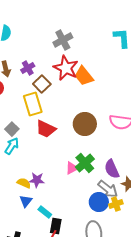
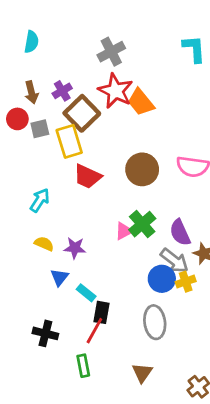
brown square: (42, 84) -> (82, 113), size x1.4
gray square: (12, 129) -> (40, 129), moved, turned 32
yellow semicircle: (24, 183) -> (44, 244), moved

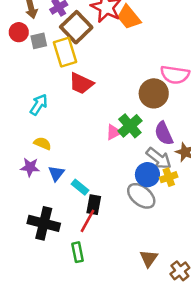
brown circle: (142, 169) -> (154, 93), moved
purple star: (75, 248) -> (30, 167), moved
gray ellipse: (155, 322) -> (141, 196), moved, turned -44
black cross: (45, 333) -> (44, 223), size x1.4
brown triangle: (142, 373) -> (149, 258), moved

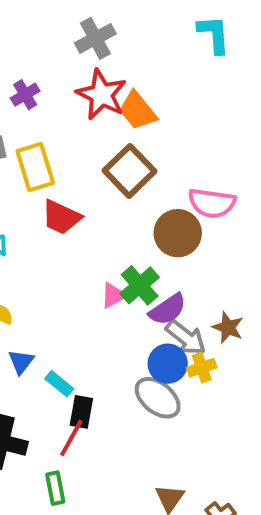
brown square: (76, 27) -> (130, 171), moved
purple semicircle: (164, 133) -> (168, 309), moved, turned -100

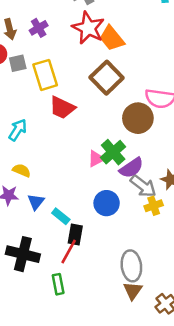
blue circle: (168, 364) -> (107, 203), moved
gray ellipse: (158, 398) -> (131, 266), moved, turned 44

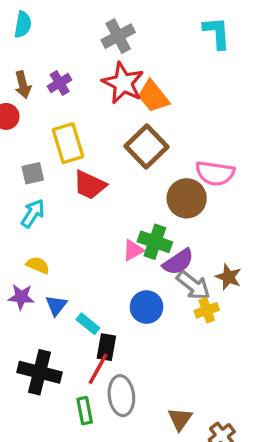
gray square: (18, 63) -> (33, 173), moved
green cross: (113, 152) -> (155, 242), turned -30
gray ellipse: (131, 266) -> (121, 396), moved

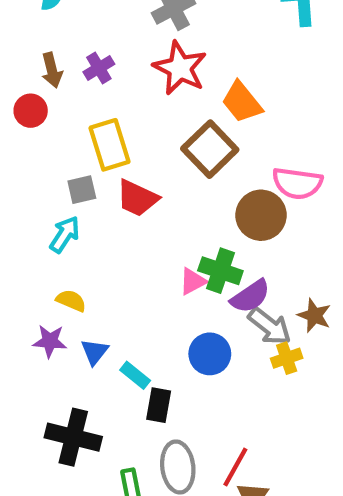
orange trapezoid: (153, 96) -> (242, 102), moved
gray square: (33, 173) -> (82, 190), moved
red line: (98, 369) -> (235, 467), moved

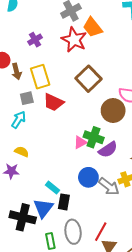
brown arrow: (52, 70) -> (17, 71), moved
orange trapezoid: (242, 102) -> (93, 27), moved
gray arrow: (270, 326) -> (109, 187), moved
blue triangle: (95, 352) -> (43, 208), moved, size x1.5

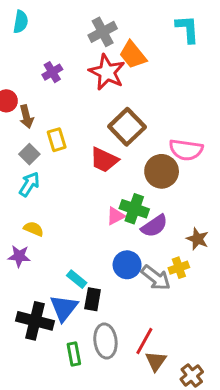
yellow rectangle: (40, 77) -> (57, 140), moved, size x0.7
gray square: (27, 98) -> (29, 154), moved, turned -32
red trapezoid: (53, 102) -> (104, 160), moved

